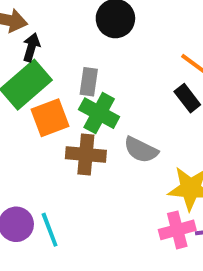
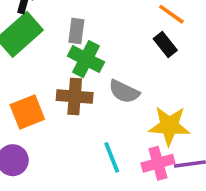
orange square: (50, 118) -> (27, 112), moved
cyan line: (50, 230) -> (112, 157), moved

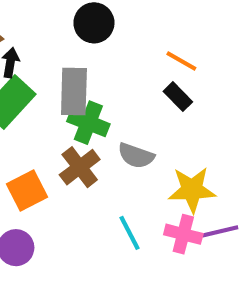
gray rectangle: (76, 31) -> (74, 92), size x1.6
brown cross: (75, 97) -> (80, 167), turned -36
pink cross: (158, 163) -> (183, 234), turned 36

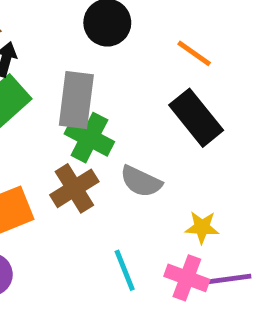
orange line: (181, 61) -> (194, 53), moved
black rectangle: (178, 97) -> (196, 118), size x1.6
yellow star: (192, 190) -> (202, 227), size x0.6

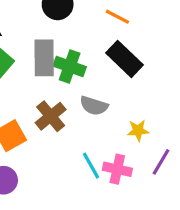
green cross: (89, 138) -> (70, 66), moved
pink cross: (187, 278) -> (117, 169), moved
purple line: (230, 279) -> (161, 162), turned -44

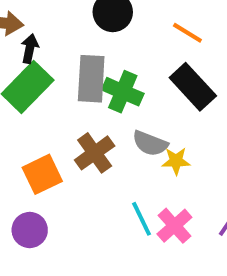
yellow star: (138, 130) -> (176, 161), moved
pink cross: (117, 169) -> (174, 226), turned 32

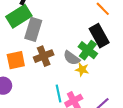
gray rectangle: (91, 79) -> (33, 29), moved
green cross: (123, 92) -> (88, 50), moved

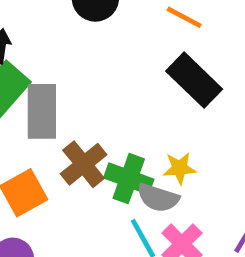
green cross: (88, 50) -> (129, 179), moved
gray semicircle: (72, 58) -> (158, 198), moved

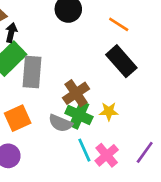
brown cross: (84, 164) -> (76, 93), moved
gray semicircle: (158, 198) -> (60, 123), moved

